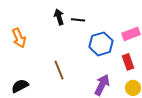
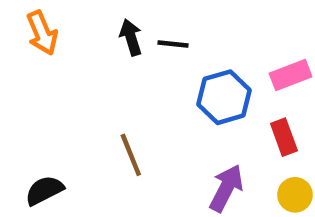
orange arrow: (19, 38) -> (42, 33), moved

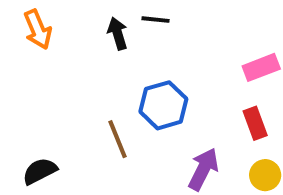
black line: (173, 44) -> (155, 20), moved
blue hexagon: (224, 97) -> (163, 105), moved

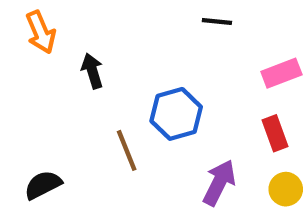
black line: (155, 20) -> (217, 21), moved
black arrow: (118, 33) -> (92, 71), moved

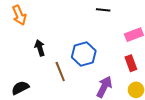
black arrow: (92, 71) -> (40, 48), moved

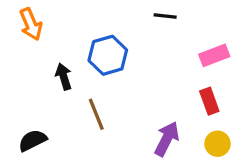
blue hexagon: (84, 54) -> (108, 55), moved

